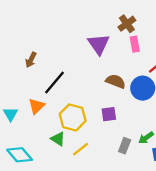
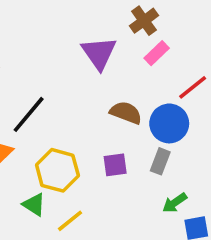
pink rectangle: (135, 44) -> (157, 53), turned 56
gray rectangle: (125, 146) -> (160, 161), moved

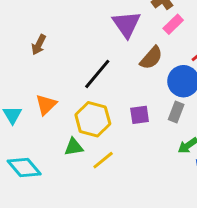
brown semicircle: (126, 113) -> (151, 58), moved, turned 110
black line: (29, 114) -> (97, 74), moved
green triangle: (34, 205) -> (74, 147), turned -42

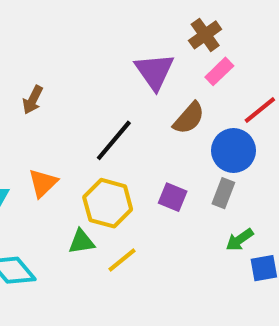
purple square: (140, 115) -> (173, 197), turned 30

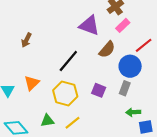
purple triangle: (154, 71) -> (89, 25), turned -35
green arrow: (240, 240) -> (133, 112), turned 32
green triangle: (81, 242) -> (47, 121), moved

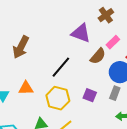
pink rectangle: (123, 25) -> (113, 42), moved
brown arrow: (26, 40) -> (21, 47), size x1.6
orange triangle: (32, 83) -> (26, 88), turned 42

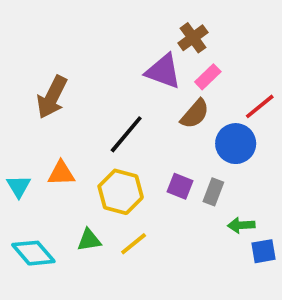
brown cross: (106, 15) -> (193, 38), moved
pink rectangle: (113, 42) -> (208, 77), moved
gray rectangle: (115, 93) -> (213, 192), moved

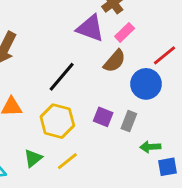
green triangle: (89, 240) -> (33, 158), turned -30

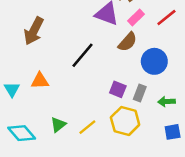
red line: (165, 55) -> (166, 18), moved
yellow hexagon: (57, 121) -> (125, 121), moved
green arrow: (150, 147) -> (166, 102), moved

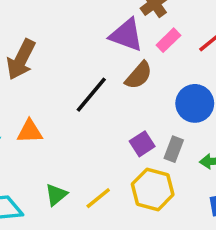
brown semicircle: (128, 42) -> (139, 75), moved
purple square: (118, 89) -> (142, 144), turned 35

